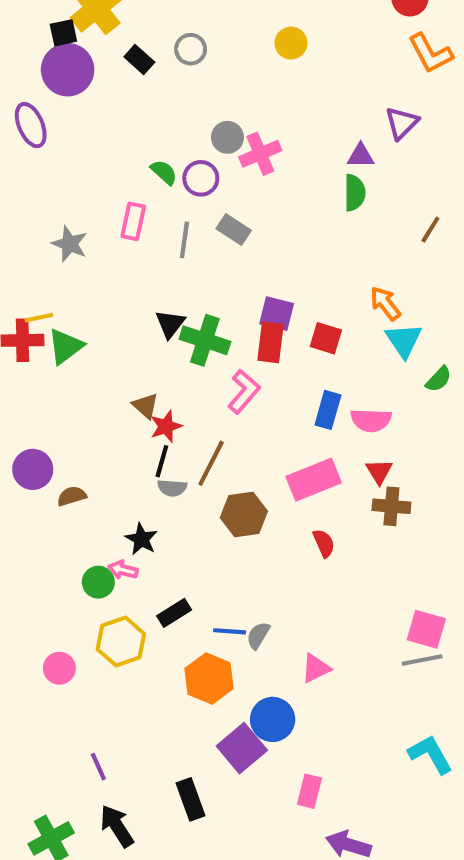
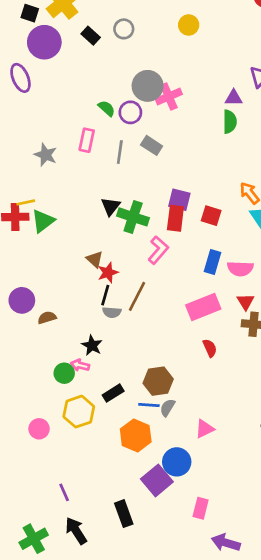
black square: (63, 33) -> (30, 13), moved, turned 30
gray circle: (227, 137) -> (148, 86), size x1.5
brown hexagon: (244, 514) -> (158, 381), moved

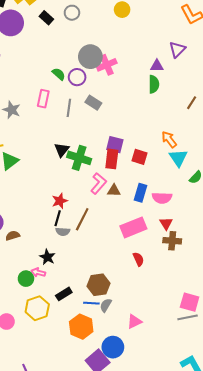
brown triangle: (95, 259) -> (114, 191), moved, turned -40

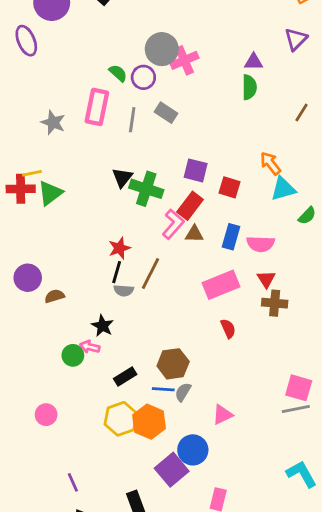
purple triangle: (177, 49) -> (296, 39), moved
pink rectangle: (43, 99) -> (97, 107), size x1.4
cyan triangle: (178, 158) -> (283, 189), turned 48
red rectangle: (112, 159) -> (190, 206), moved, turned 30
yellow hexagon: (37, 308) -> (121, 419), moved

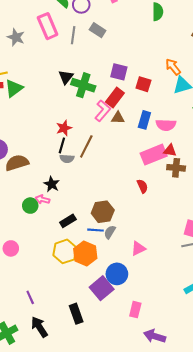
pink rectangle: (97, 107) -> (48, 26), turned -35
red triangle: (266, 279) -> (170, 150), turned -48
pink rectangle: (221, 285) -> (154, 155), moved
brown semicircle: (55, 296) -> (17, 163), size x1.6

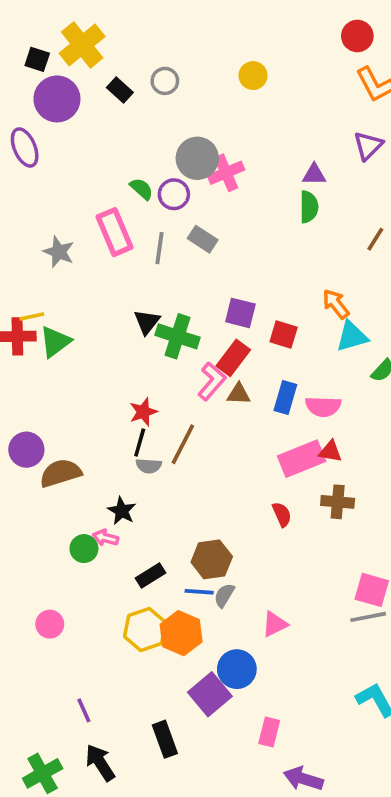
brown cross: (176, 168) -> (338, 502), moved

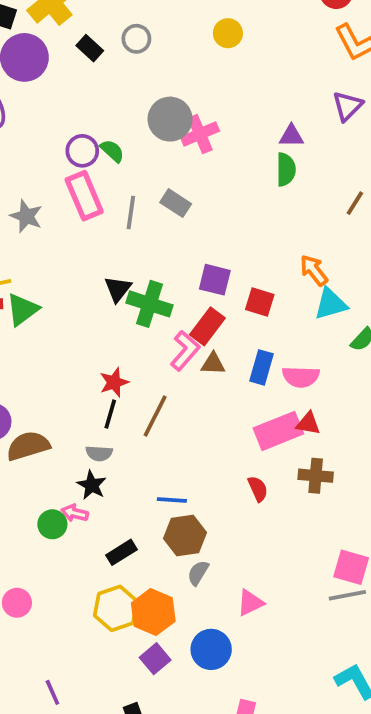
purple circle: (174, 194) -> (82, 151), moved
gray semicircle: (149, 466) -> (99, 453), moved
blue line: (199, 592) -> (172, 500), moved
purple square: (210, 694) -> (155, 659), moved, size x0.7

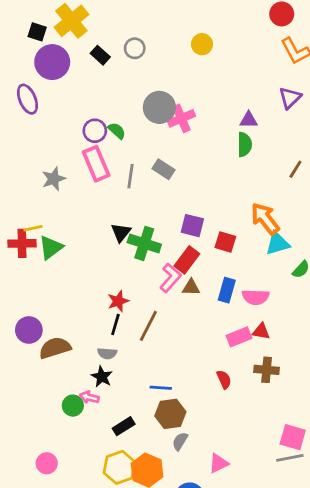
gray star: (26, 216) -> (54, 179), turned 30
orange arrow: (314, 270) -> (265, 219), size x1.4
pink rectangle: (278, 431) -> (239, 337), size x0.7

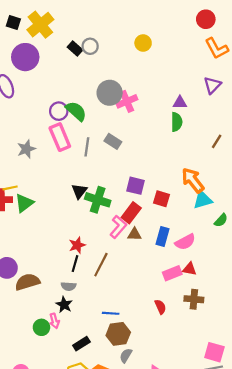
black square: (37, 32) -> (13, 22), moved
black rectangle: (100, 55) -> (75, 48), moved
green semicircle: (117, 131) -> (76, 111), size x1.5
pink semicircle: (256, 297) -> (185, 242), turned -30
pink arrow: (89, 397) -> (54, 321), turned -120

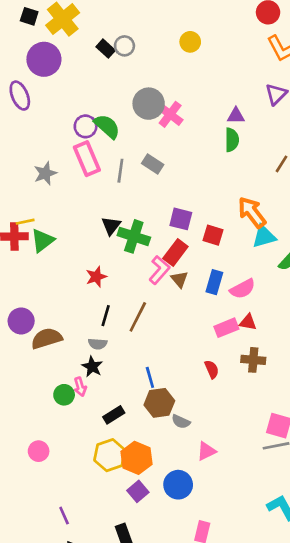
pink cross: (127, 101) -> (170, 114), turned -30
brown triangle: (134, 234) -> (179, 279), turned 48
red star: (77, 245) -> (96, 277), moved
blue line: (111, 313) -> (150, 377), turned 70
gray semicircle: (126, 355) -> (181, 422), moved, turned -96

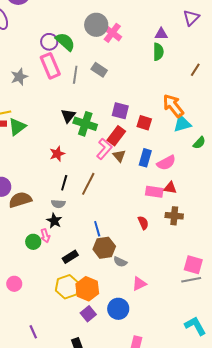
pink rectangle: (226, 328) -> (154, 192), turned 30

